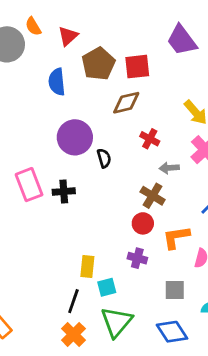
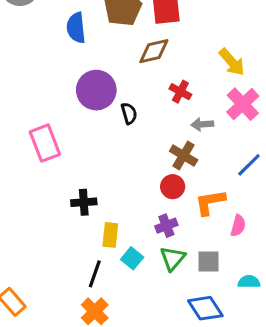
black cross: (64, 192) -> (84, 202), moved
purple cross: (137, 258) -> (166, 226), turned -36
cyan square: (107, 287) -> (132, 258), turned -36
green triangle: (116, 322) -> (173, 258), moved, size x0.7

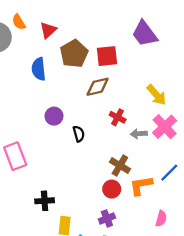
purple circle: (96, 90) -> (54, 116), size x0.6
gray arrow: (202, 124) -> (139, 134), moved
orange L-shape: (210, 202) -> (141, 186), moved

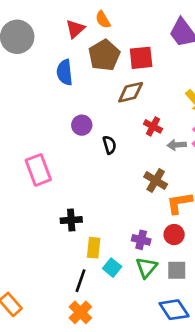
orange semicircle: (19, 22) -> (103, 20), moved
red circle: (112, 189) -> (174, 235), moved
purple cross: (107, 218) -> (141, 240), turned 35

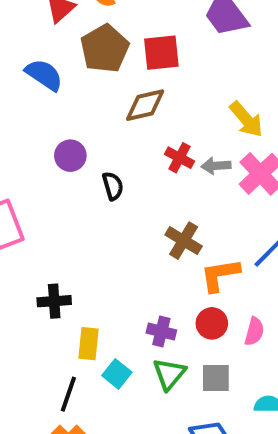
blue semicircle: (65, 72) -> (44, 75), turned 130
gray arrow: (177, 145) -> (216, 166), moved

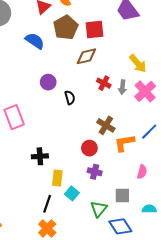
gray arrow: (216, 166) -> (122, 87), turned -80
red circle: (212, 323) -> (89, 148), moved
green triangle: (169, 374) -> (99, 209), moved

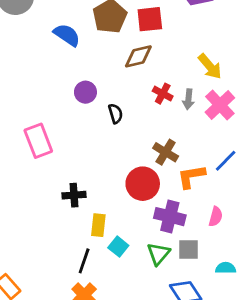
red circle: (89, 148) -> (143, 184), size x1.5
purple cross: (95, 172) -> (170, 217), moved, size x1.5
green triangle: (99, 209) -> (158, 254), moved

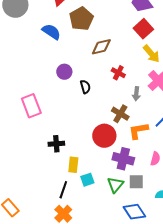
red square: (150, 19) -> (143, 29), moved, turned -36
gray arrow: (188, 99) -> (136, 94), moved
cyan square: (118, 247) -> (87, 180), turned 32

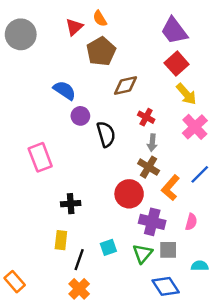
blue semicircle: (51, 32) -> (65, 90), moved
black semicircle: (85, 87) -> (106, 134), size x1.5
gray arrow: (136, 94) -> (152, 143), moved
orange L-shape: (138, 131) -> (170, 188), turned -40
yellow rectangle: (73, 165) -> (61, 240), moved

